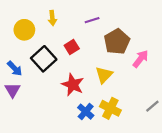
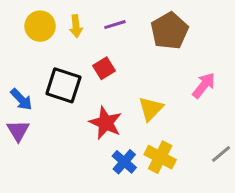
purple line: (92, 20) -> (115, 25), moved
yellow circle: (24, 30) -> (40, 26), moved
brown pentagon: (117, 42) -> (169, 31), moved
black square: (44, 59) -> (63, 85), turned -30

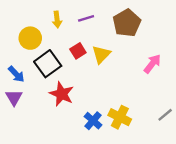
yellow circle: (40, 26) -> (30, 38), moved
black square: (63, 85) -> (48, 64), turned 36
yellow triangle: (151, 109) -> (101, 54), moved
red star: (106, 123) -> (62, 94), moved

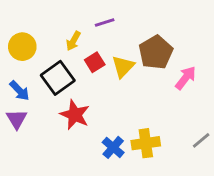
yellow arrow: (57, 20) -> (73, 41), moved, turned 35
brown pentagon: (127, 23) -> (156, 52), moved
yellow circle: (30, 38) -> (22, 47), moved
yellow cross: (120, 117) -> (146, 143), turned -35

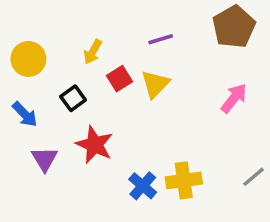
purple line: (105, 22) -> (161, 39), moved
brown pentagon: (156, 52) -> (234, 27), moved
black square: (58, 78) -> (73, 98), size x0.6
purple triangle: (17, 119) -> (44, 159), moved

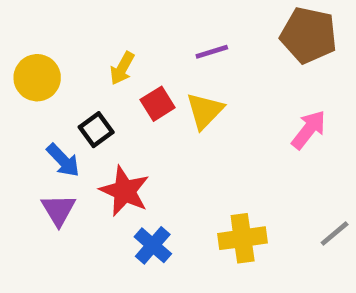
brown pentagon: (234, 27) -> (309, 35), turned -30
blue arrow: (25, 114) -> (63, 160), moved
blue cross: (143, 186) -> (153, 245), moved

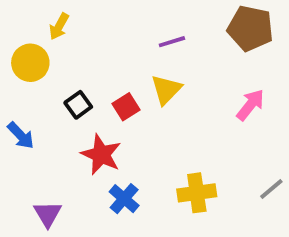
yellow arrow: (122, 68) -> (59, 26), moved
red square: (158, 104) -> (126, 107), moved
blue arrow: (63, 160) -> (21, 135), moved
purple triangle: (58, 210) -> (48, 214), moved

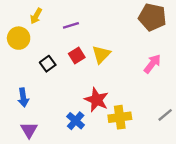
purple line: (172, 42) -> (71, 25), moved
red square: (126, 107) -> (77, 56), moved
blue arrow: (21, 135) -> (23, 97), moved, turned 36
red star: (101, 155) -> (97, 100), moved

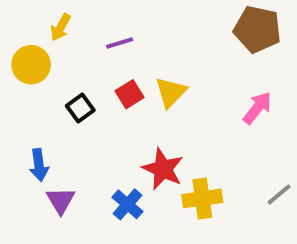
purple triangle: (29, 130) -> (61, 200), moved

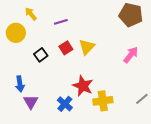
yellow arrow: (61, 27) -> (31, 14), turned 112

